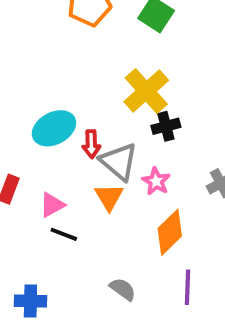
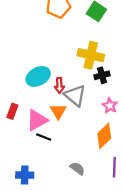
yellow cross: (146, 91) -> (91, 55), turned -35
pink star: (156, 181) -> (110, 106), moved
orange triangle: (109, 197) -> (58, 111), moved
pink triangle: (52, 205) -> (37, 120), size x1.5

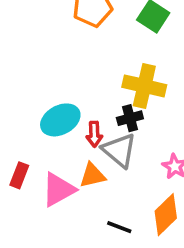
black cross: (102, 75) -> (130, 118), moved
orange triangle: (58, 111) -> (92, 175), turned 48
black line: (44, 137) -> (119, 227), moved

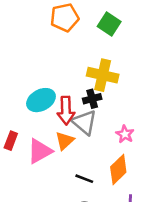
red arrow: (94, 134) -> (66, 111), size x1.5
orange triangle: (92, 175) -> (65, 141), turned -30

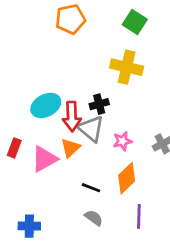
green square: (109, 24) -> (135, 22), moved
yellow cross: (103, 75) -> (127, 67), moved
pink star: (125, 134) -> (122, 141), moved, turned 30

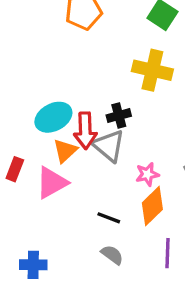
pink star: (122, 141) -> (147, 174), moved
orange triangle: (70, 148) -> (65, 151), moved

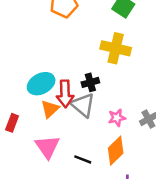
pink star: (147, 174) -> (117, 118), moved
pink triangle: (52, 183) -> (47, 147), moved, turned -36

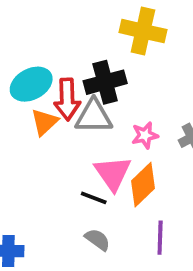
black cross: (90, 82) -> (105, 82), size x1.5
gray triangle: (83, 105) -> (94, 116), turned -40
pink triangle: (47, 147) -> (113, 173), moved

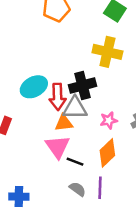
orange triangle: (44, 122) -> (64, 123), moved, turned 36
pink triangle: (113, 173) -> (58, 147), moved
purple line: (160, 238) -> (100, 188), moved

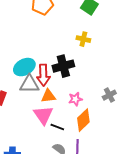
yellow cross: (107, 52) -> (83, 39), size x0.6
gray triangle: (75, 108) -> (29, 84), moved
pink star: (109, 120) -> (75, 99), moved

